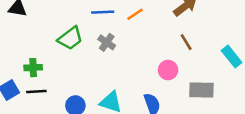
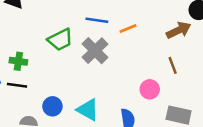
gray cross: (107, 42) -> (95, 51), size x1.5

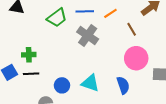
green trapezoid: (60, 40) -> (57, 18), moved
brown line: (173, 65) -> (132, 29), moved
pink circle: (150, 89) -> (136, 58), size x1.5

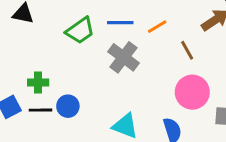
blue circle: (62, 85) -> (68, 106), moved

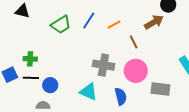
blue line: (120, 23) -> (89, 21), turned -60
gray cross: (123, 57) -> (103, 65), moved, turned -30
blue circle: (68, 106) -> (50, 85), moved

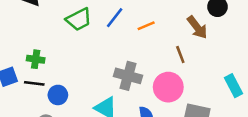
brown arrow: (154, 22) -> (197, 27), turned 78
brown line: (134, 42) -> (180, 55), moved

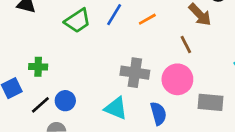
black line: (34, 83) -> (40, 105), moved, turned -42

